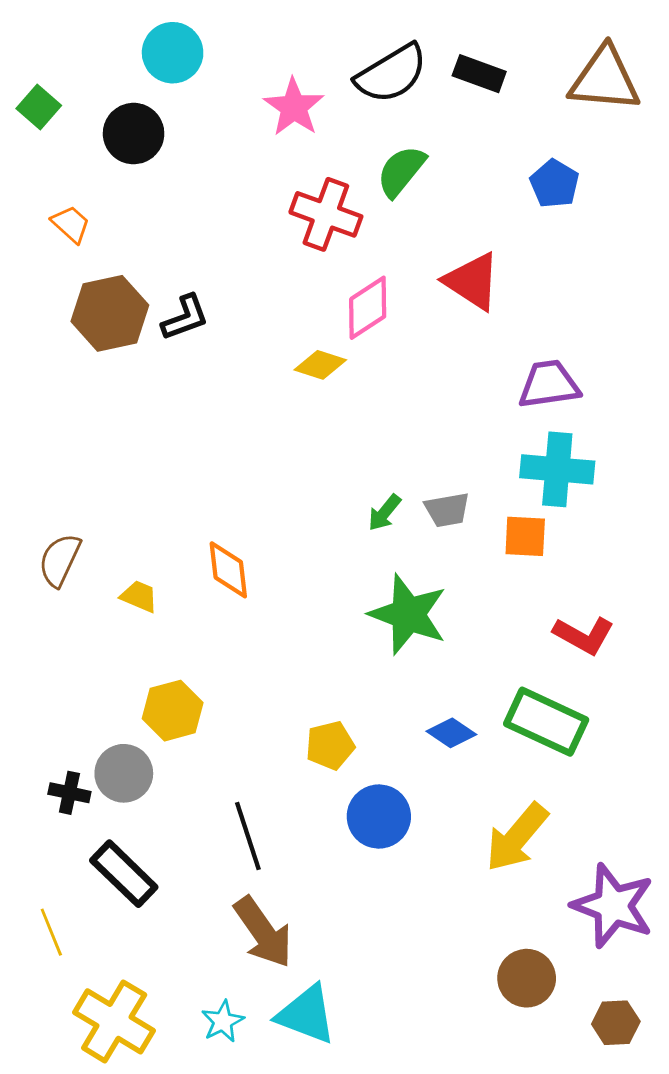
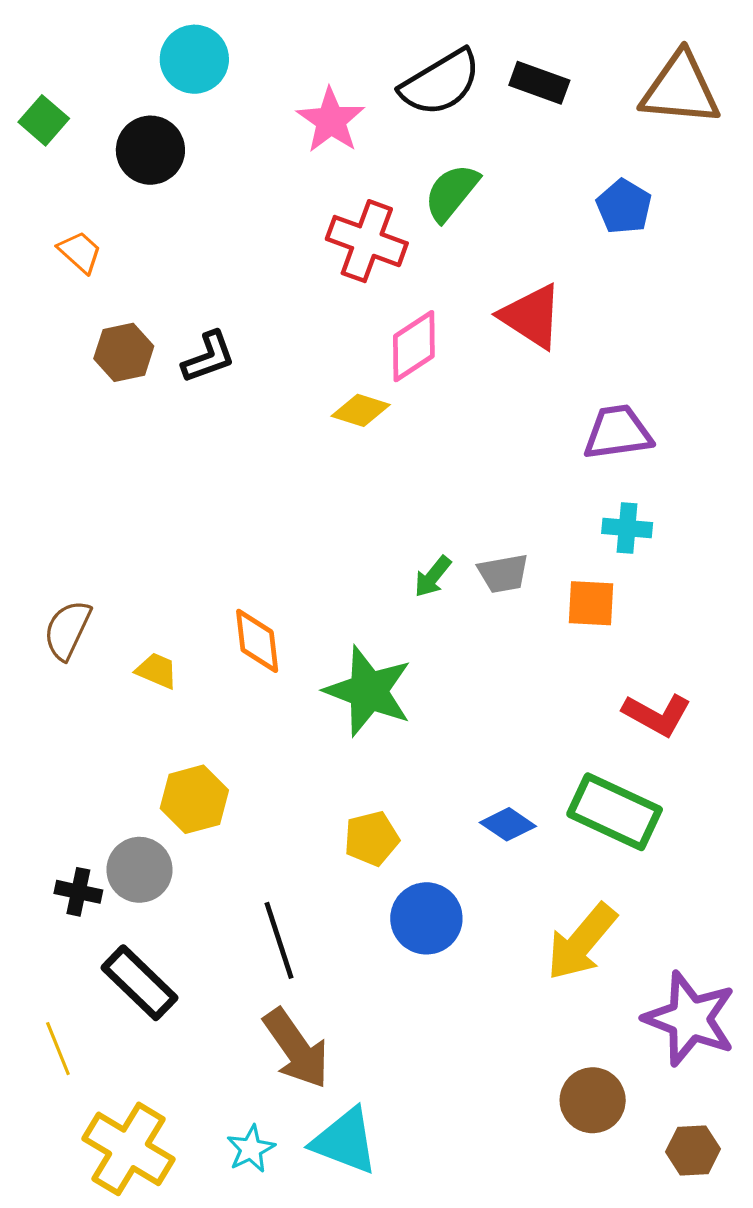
brown hexagon: (110, 313) -> (124, 352), size x0.7
cyan cross: (557, 469) -> (627, 528), size x0.6
green star: (408, 614) -> (368, 691), moved

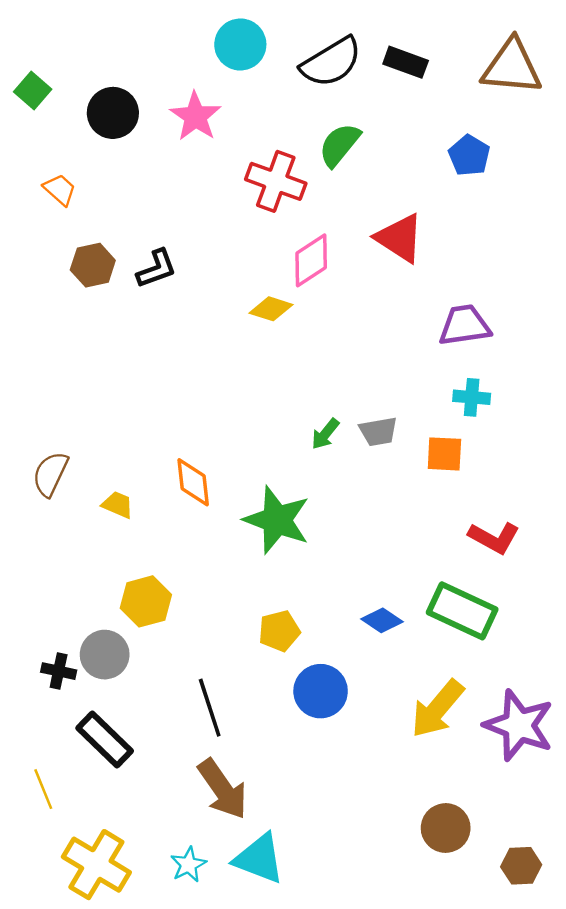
cyan circle: (194, 59) -> (240, 44), moved
pink star: (331, 120) -> (195, 116), moved
purple star: (690, 1019) -> (519, 725), moved

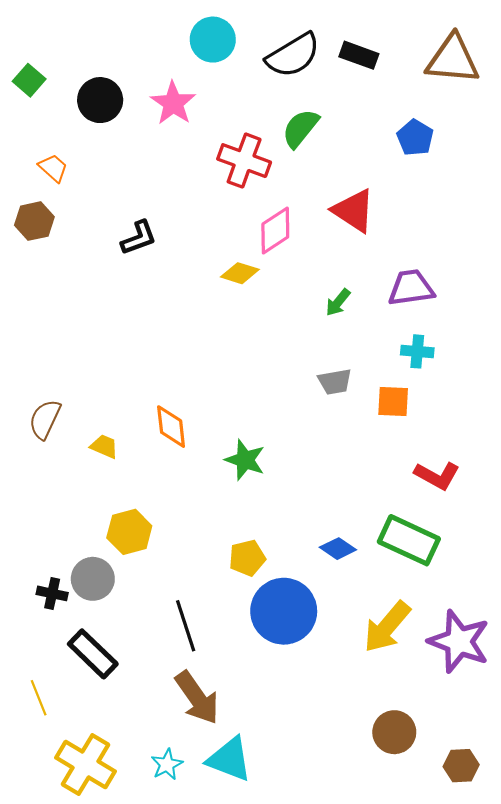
brown hexagon: (93, 265) -> (34, 221), moved
green arrow: (325, 434) -> (338, 302), moved
green star: (277, 520) -> (245, 460), size x0.7
blue circle: (321, 691) -> (284, 611), size x1.4

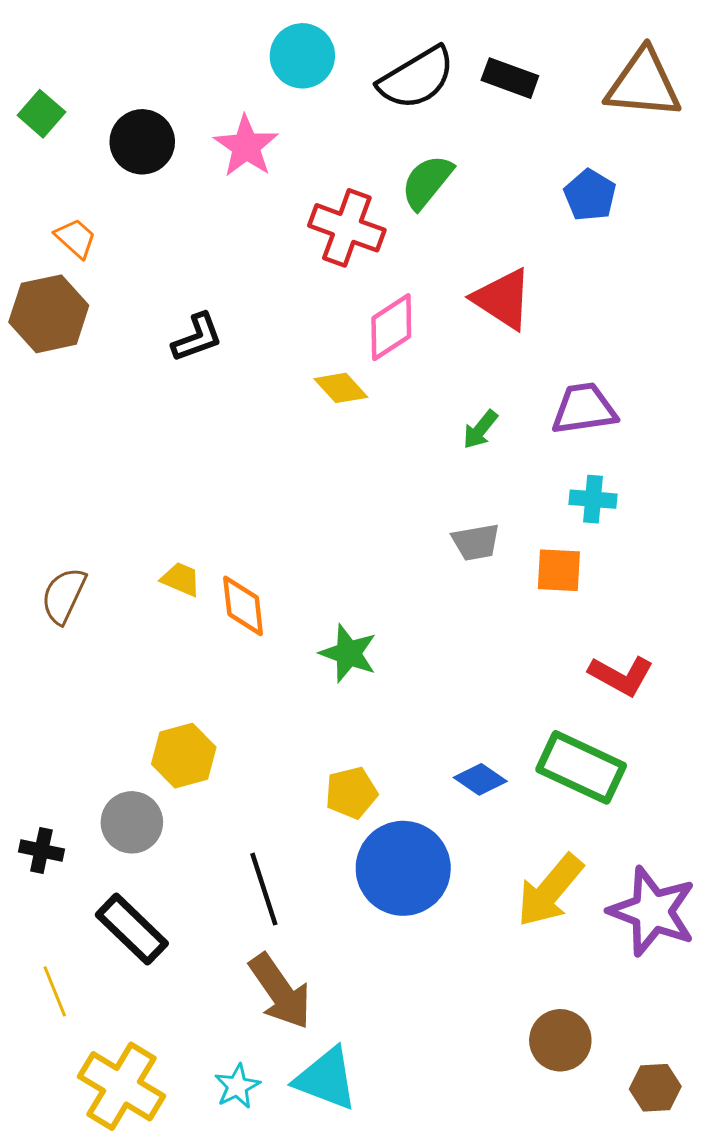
brown hexagon: (34, 221) -> (49, 314), size x1.4
yellow diamond: (240, 273) -> (341, 388), turned 30
yellow trapezoid: (104, 446) -> (181, 579), moved
black cross: (52, 593) -> (41, 851), moved

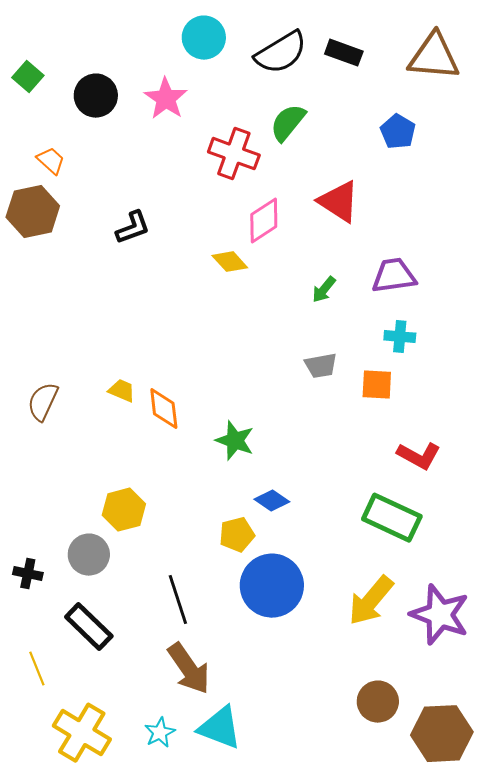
blue diamond: (480, 779) -> (272, 501), moved
brown hexagon: (655, 1088) -> (442, 734), size x1.8

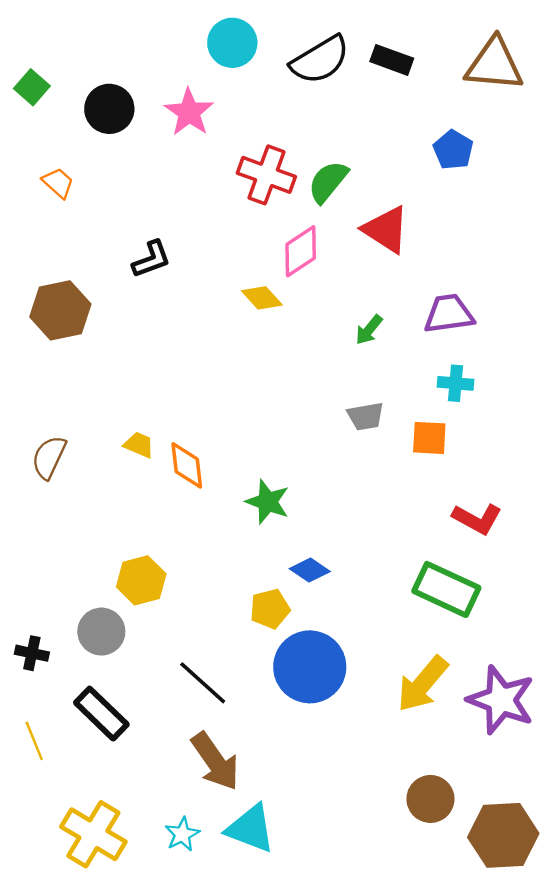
green semicircle: (288, 123) -> (328, 182), moved
brown hexagon: (33, 212) -> (60, 310), moved
black line: (178, 600) -> (203, 683), turned -30
yellow line: (37, 669) -> (34, 741), moved

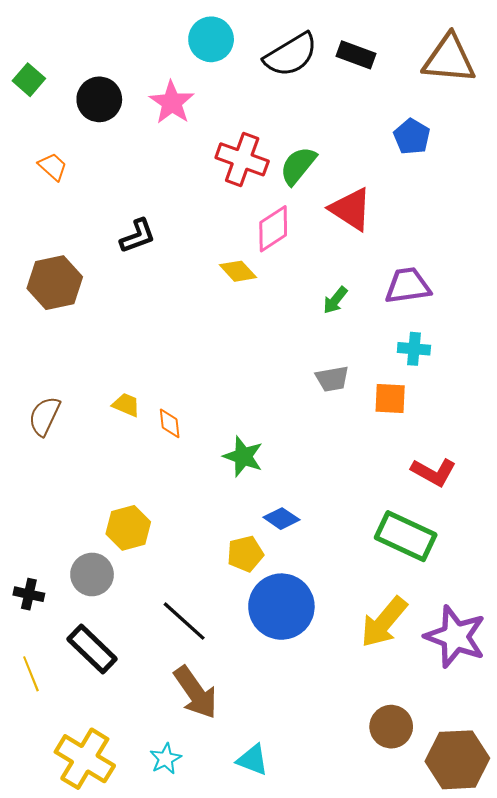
orange diamond: (187, 465) -> (170, 423), size x0.7
cyan triangle: (251, 829) -> (252, 760), moved, size x0.7

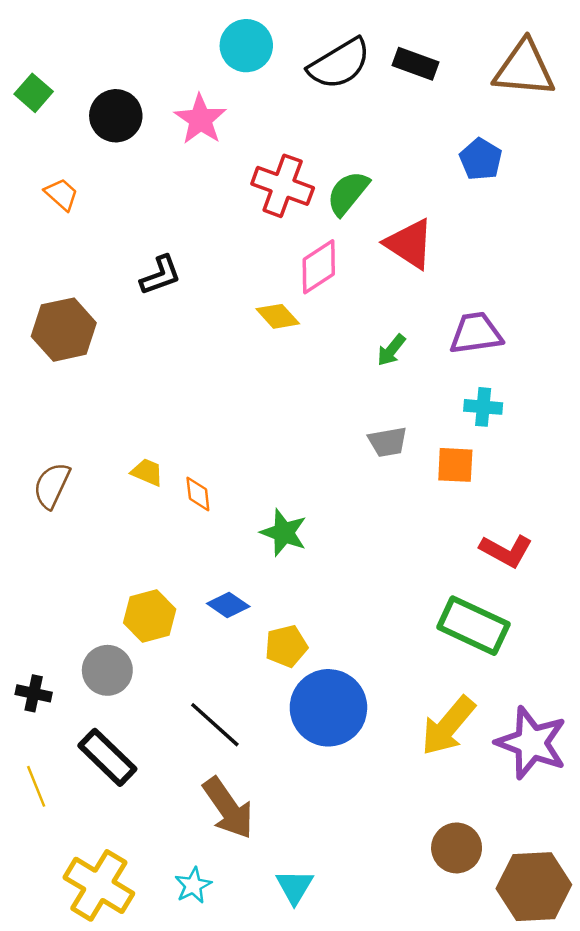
blue diamond: (281, 519) -> (228, 605), moved
cyan triangle: (252, 760) -> (295, 887), turned 40

